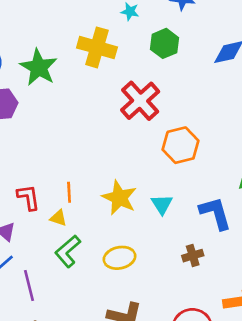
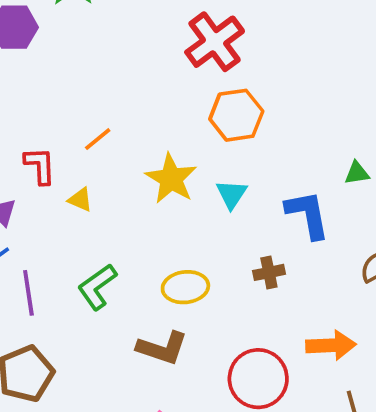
orange hexagon: (181, 145) -> (236, 115), moved
orange line: (69, 192) -> (98, 139), moved, turned 48
green L-shape: (68, 251) -> (97, 287), moved
yellow ellipse: (120, 258) -> (185, 287), moved

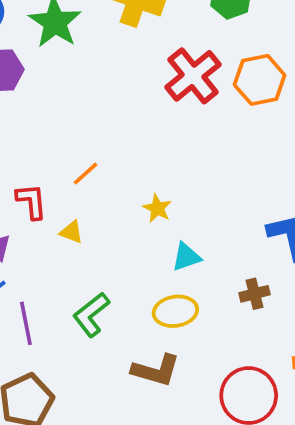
orange hexagon: (236, 115) -> (260, 80), moved
yellow star: (171, 179) -> (157, 208), size x0.6
cyan triangle: (232, 194) -> (186, 257), moved, turned 40

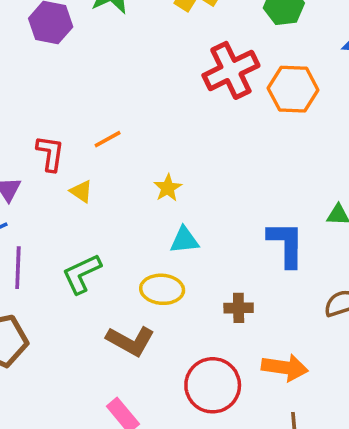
brown cross: (255, 294) -> (239, 308), moved

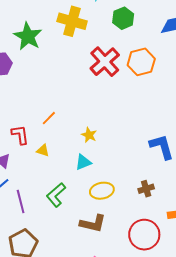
cyan triangle: (184, 240) -> (83, 162), moved

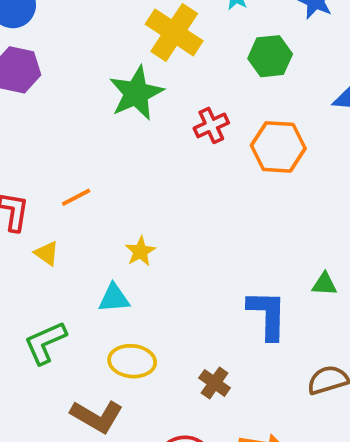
green star: (28, 36) -> (136, 93), moved
red cross: (105, 62) -> (211, 125), size x0.6
brown cross: (146, 189) -> (215, 383), turned 35

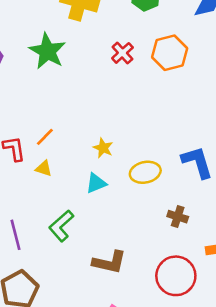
green star: (136, 93) -> (47, 51), moved
orange line: (76, 197) -> (45, 137), moved
yellow ellipse: (132, 361) -> (145, 172), moved

